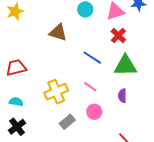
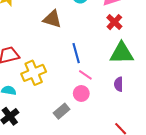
blue line: (92, 58) -> (76, 53), moved, turned 42
yellow cross: (56, 92) -> (34, 73), moved
pink circle: (94, 112) -> (81, 93), moved

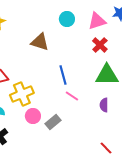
pink circle: (81, 93) -> (33, 116), moved
gray rectangle: (62, 111) -> (53, 122), moved

